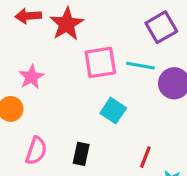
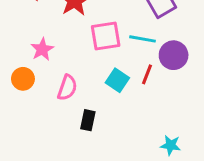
pink semicircle: (36, 151) -> (67, 88), moved
red line: (145, 157) -> (147, 74), moved

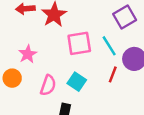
cyan line: (143, 39) -> (109, 46), turned 48
cyan square: (117, 80) -> (77, 82), moved

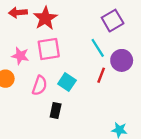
pink square: (79, 43) -> (49, 49), moved
pink star: (28, 54) -> (20, 56), turned -30

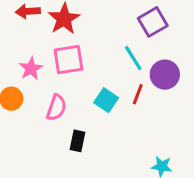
pink star: (20, 56) -> (31, 69), turned 30
cyan square: (67, 82) -> (106, 100), moved

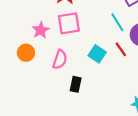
red line: (138, 94) -> (121, 49), turned -56

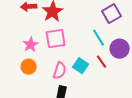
orange circle: (26, 53) -> (29, 67), moved
pink semicircle: (60, 60) -> (60, 71), moved

